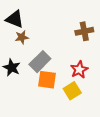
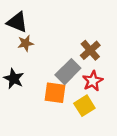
brown cross: (84, 31) -> (90, 50), moved, turned -30
gray rectangle: (40, 62) -> (68, 72), moved

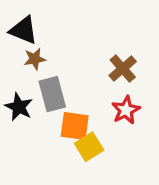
gray rectangle: (68, 72) -> (52, 94), moved, turned -60
yellow square: (84, 106) -> (89, 147), moved

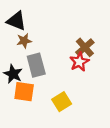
red star: (126, 110) -> (79, 62), moved
orange square: (75, 126) -> (24, 92), moved

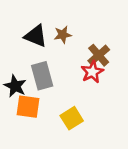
black triangle: (16, 21) -> (36, 36), moved
brown star: (24, 41) -> (63, 35), moved

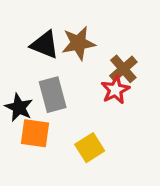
brown star: (63, 35) -> (78, 43), size x1.5

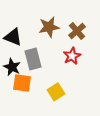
black triangle: (45, 45) -> (13, 37), moved
brown cross: (123, 69) -> (77, 31), moved

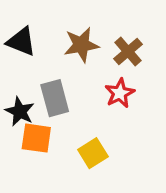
black triangle: (13, 37) -> (21, 42), moved

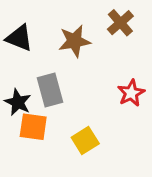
brown cross: (128, 52) -> (120, 23), moved
red star: (120, 93) -> (131, 93), moved

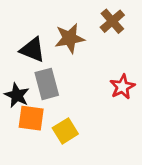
black triangle: (19, 38) -> (33, 50), moved
yellow square: (85, 141) -> (65, 131), moved

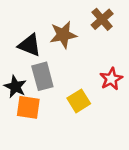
yellow square: (65, 131) -> (79, 101), moved

